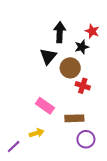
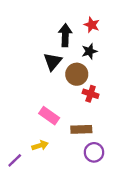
red star: (92, 31) -> (92, 25), moved

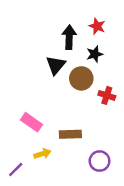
red cross: (91, 94) -> (107, 95), moved
pink rectangle: (49, 116) -> (32, 122), moved
brown rectangle: (81, 129) -> (70, 134), moved

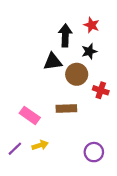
black triangle: (56, 65) -> (53, 62), turned 42
brown rectangle: (70, 134) -> (66, 109), moved
purple line: (16, 170) -> (15, 149), moved

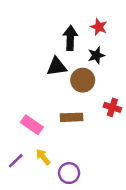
red cross: (101, 90) -> (112, 107), moved
yellow arrow: (40, 145) -> (43, 157), turned -112
purple circle: (94, 152) -> (69, 173), moved

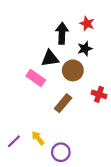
brown rectangle: (72, 117) -> (63, 103), turned -48
pink rectangle: (32, 125) -> (36, 78), moved

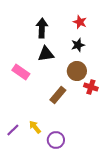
black arrow: (62, 33) -> (42, 28), moved
brown circle: (73, 70) -> (77, 71), moved
pink rectangle: (36, 78) -> (21, 72), moved

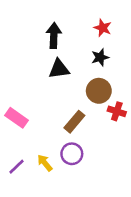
pink rectangle: (21, 72) -> (17, 118), moved
purple circle: (56, 140) -> (72, 154), moved

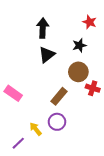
red star: (103, 28) -> (90, 22), moved
black triangle: (59, 69) -> (47, 55), turned -30
purple line: (17, 167) -> (18, 143), moved

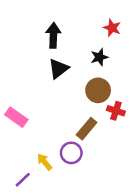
brown rectangle: (59, 96) -> (87, 129), moved

